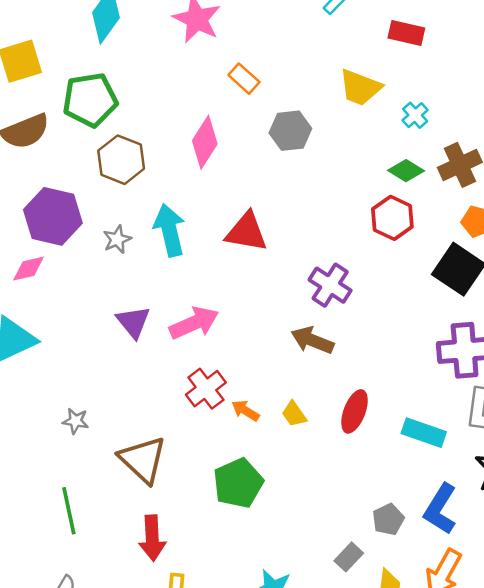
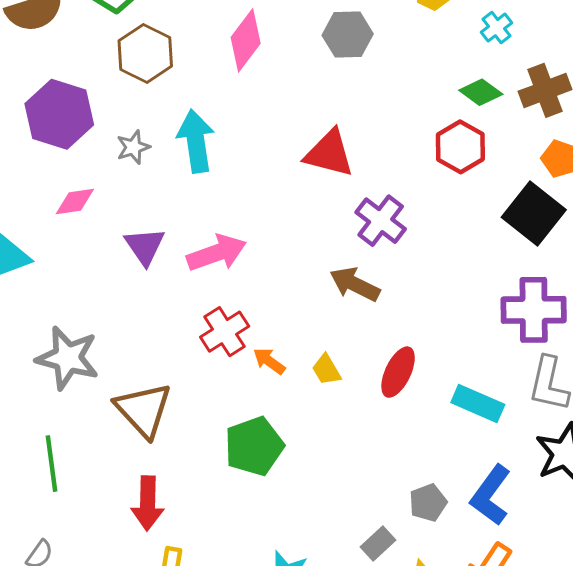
red triangle: (246, 232) -> (329, 153), moved
pink diamond: (29, 269) -> (75, 201), moved
gray star: (76, 421) -> (68, 358), size x2.0

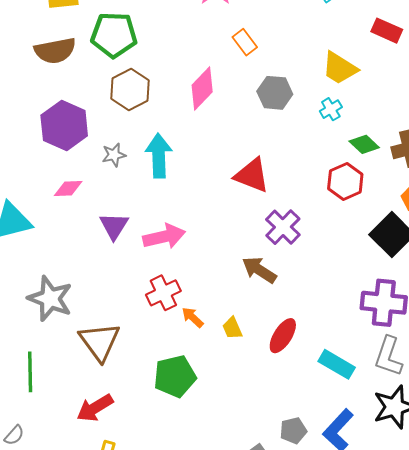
cyan cross: (497, 28) -> (331, 109), moved
red arrow: (148, 503) -> (95, 408), turned 51

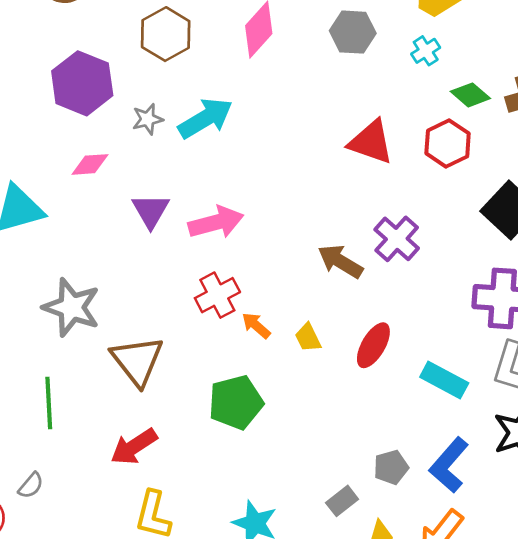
cyan arrow: (159, 156) -> (205, 118), turned 63
red triangle: (252, 175) -> (371, 142), moved
purple cross: (283, 227) -> (397, 239), moved

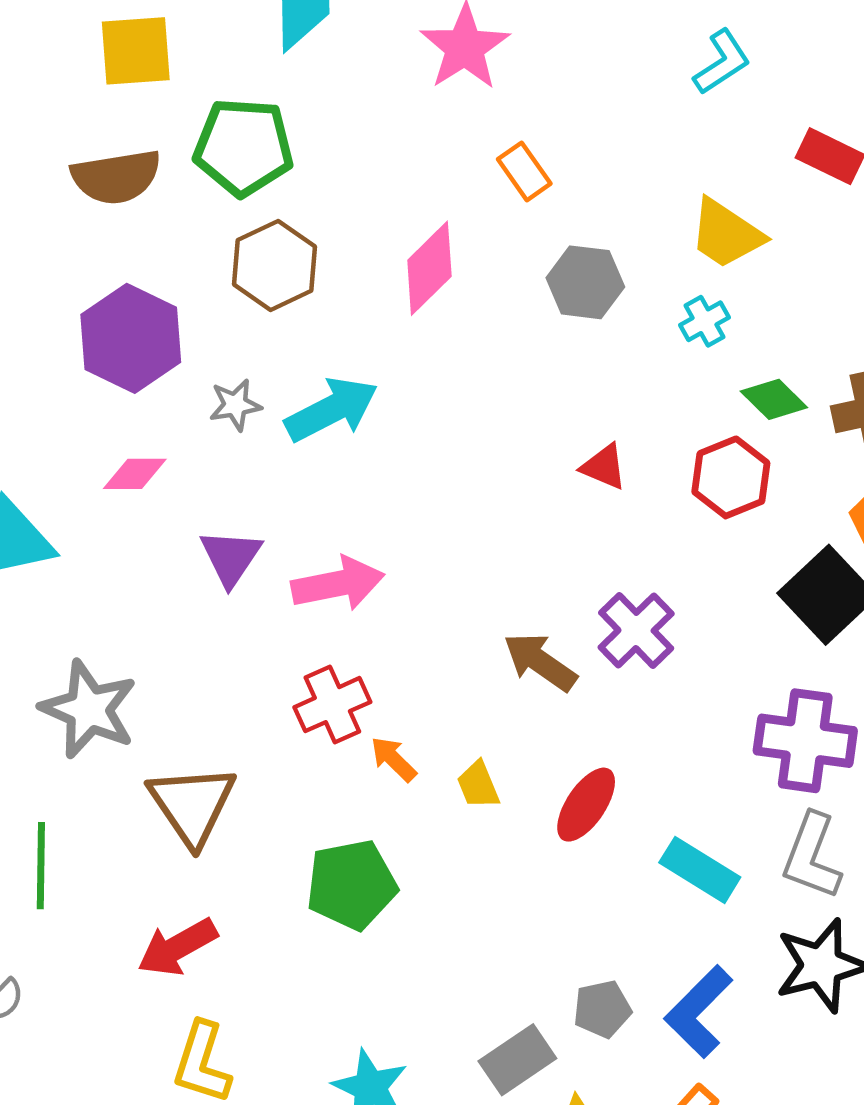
red triangle: (371, 142) -> (604, 467), size x0.6
gray rectangle: (342, 501) -> (517, 1060), size x1.4

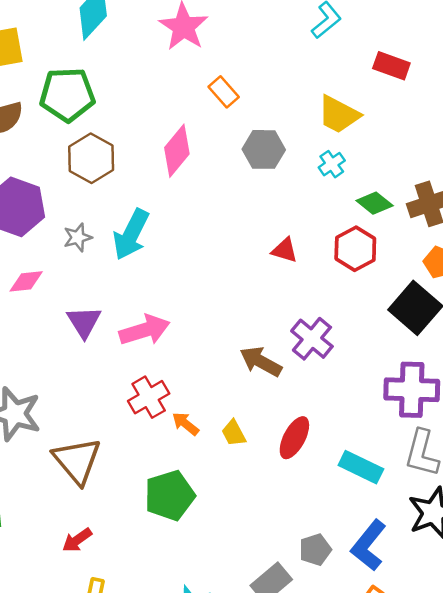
cyan arrow: (332, 410) -> (131, 234), turned 150
red arrow: (177, 947) -> (77, 540), size x0.7

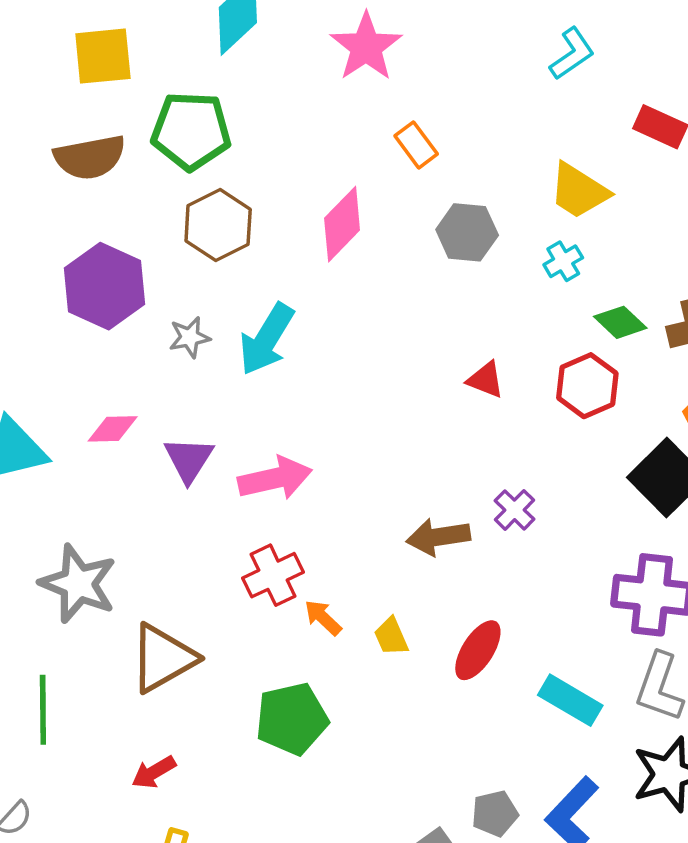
pink diamond: (26, 281) -> (113, 429), moved
purple cross: (312, 339) -> (515, 510), size x0.7
brown arrow: (261, 362) -> (438, 537), turned -42
brown triangle: (77, 461) -> (163, 658), turned 36

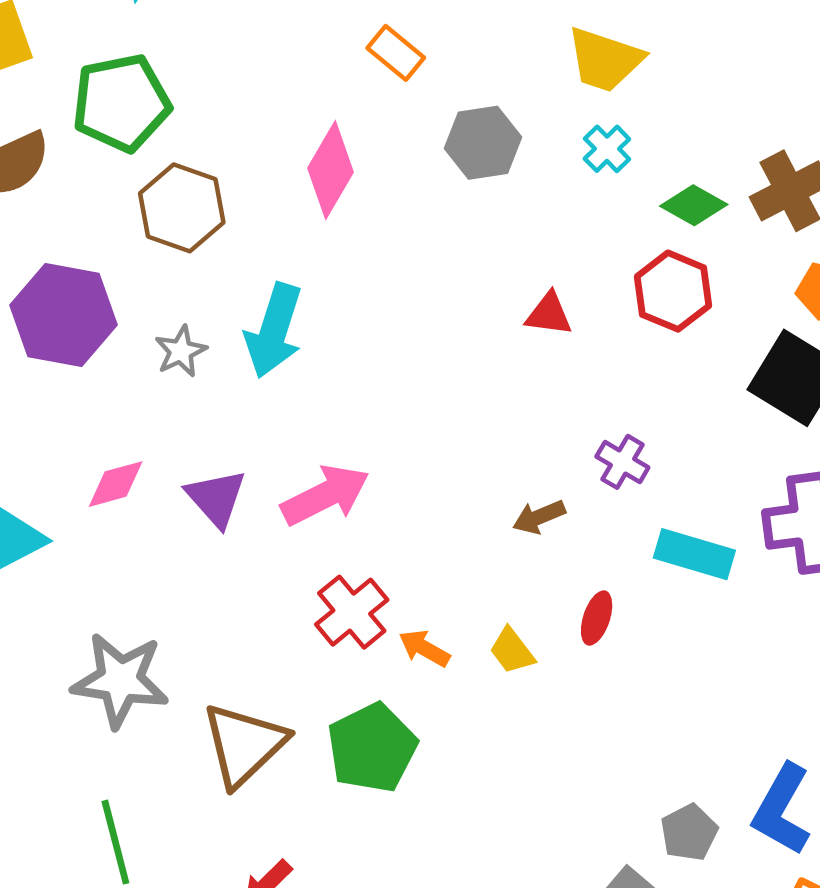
brown arrow: (438, 537) -> (539, 517), size x0.7
red ellipse: (478, 650) -> (597, 618), moved, size x0.7
cyan rectangle: (570, 700) -> (694, 554), moved
green pentagon: (292, 719) -> (372, 748), moved

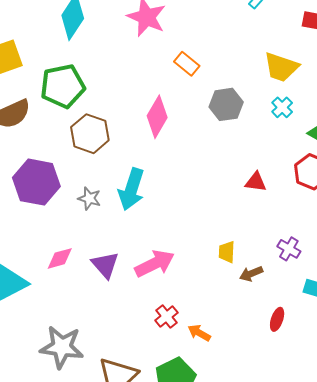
gray star: (181, 351) -> (89, 198), turned -30
red cross: (352, 612) -> (166, 316), size x0.7
yellow trapezoid: (512, 651) -> (227, 252), moved, turned 40

